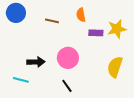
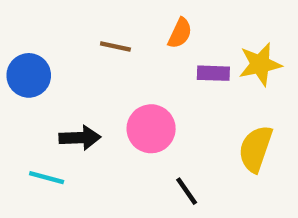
blue circle: (16, 13) -> (29, 75), moved
orange semicircle: (81, 15) -> (180, 33), turned -144
black line: (67, 86) -> (187, 191), moved

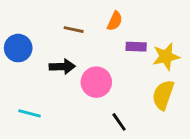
yellow star: (260, 64) -> (166, 57), moved
black arrow: (80, 138) -> (62, 67), moved

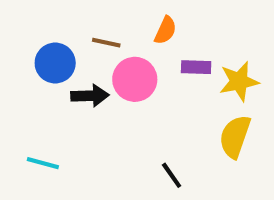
blue circle: (18, 48) -> (55, 63), moved
pink circle: (96, 82) -> (135, 79), moved

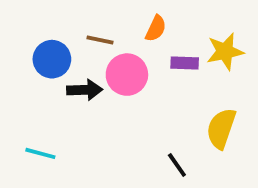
yellow star: (239, 81) -> (225, 51), moved
black line: (172, 175) -> (177, 165), moved

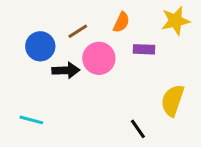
brown line: (100, 40) -> (78, 31), turned -45
yellow star: (225, 51) -> (176, 21), moved

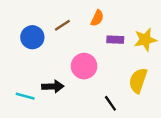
yellow star: (176, 21) -> (145, 40), moved
pink circle: (99, 58) -> (84, 66), moved
black arrow: (66, 70) -> (53, 86), moved

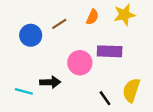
purple rectangle: (115, 40) -> (110, 51), moved, size x1.5
yellow star: (145, 40) -> (124, 15), moved
yellow semicircle: (138, 80) -> (131, 90), moved

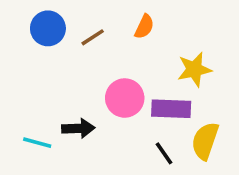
yellow star: (124, 15) -> (194, 69), moved
blue circle: (31, 35) -> (48, 28), moved
purple rectangle: (110, 51) -> (171, 109), moved

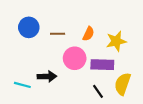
orange semicircle: (144, 27) -> (88, 34), moved
blue circle: (48, 28) -> (29, 27), moved
brown line: (93, 37) -> (58, 34), moved, turned 32

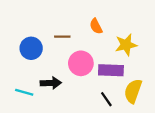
blue circle: (29, 27) -> (31, 48), moved
orange semicircle: (88, 34) -> (96, 26), moved, turned 128

